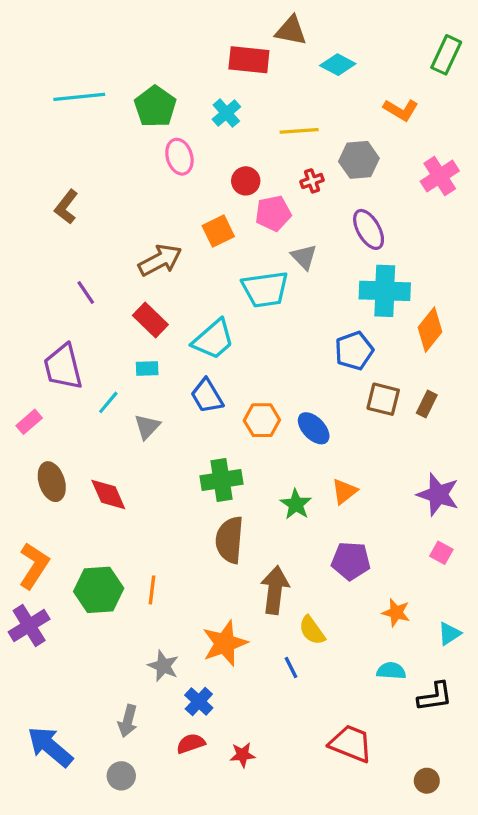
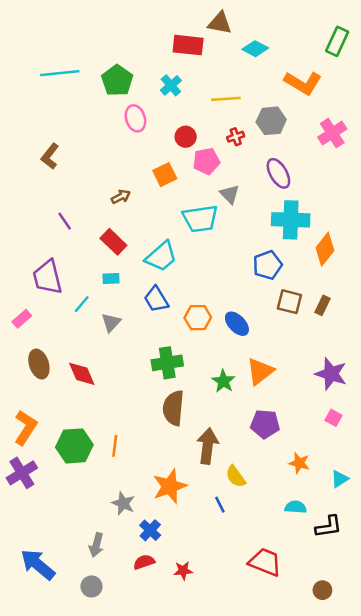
orange L-shape: (401, 110) -> (303, 83), size x1.4
brown arrow: (160, 260) -> (121, 197), size x0.6
orange triangle: (344, 491) -> (260, 371), size x1.4

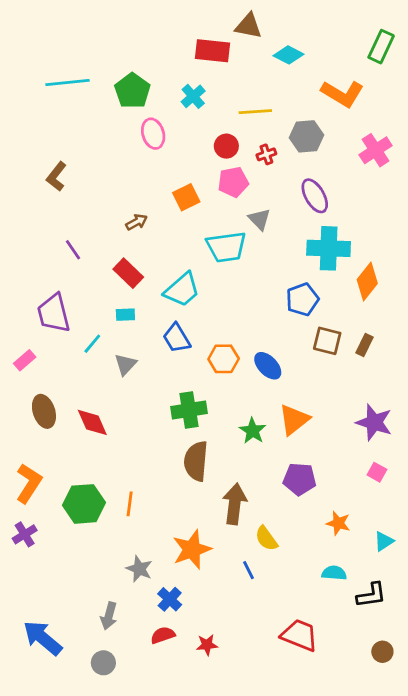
red circle: (186, 137) -> (226, 146), moved
purple cross: (22, 473) -> (25, 534), size x0.7
brown circle: (322, 590) -> (382, 652), moved

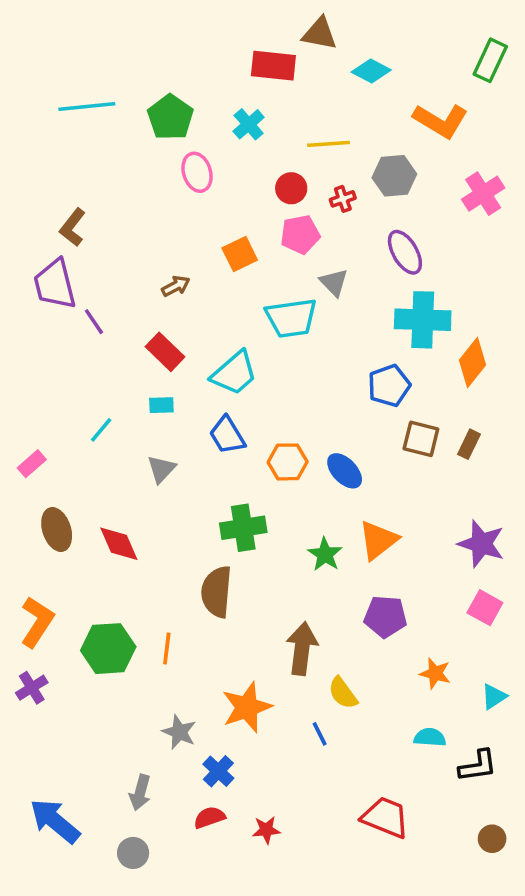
purple trapezoid: (54, 313) -> (55, 284), moved
cyan line: (92, 344) -> (101, 430), moved
brown semicircle: (196, 461) -> (217, 592), moved
pink square: (377, 472) -> (485, 608), size x1.4

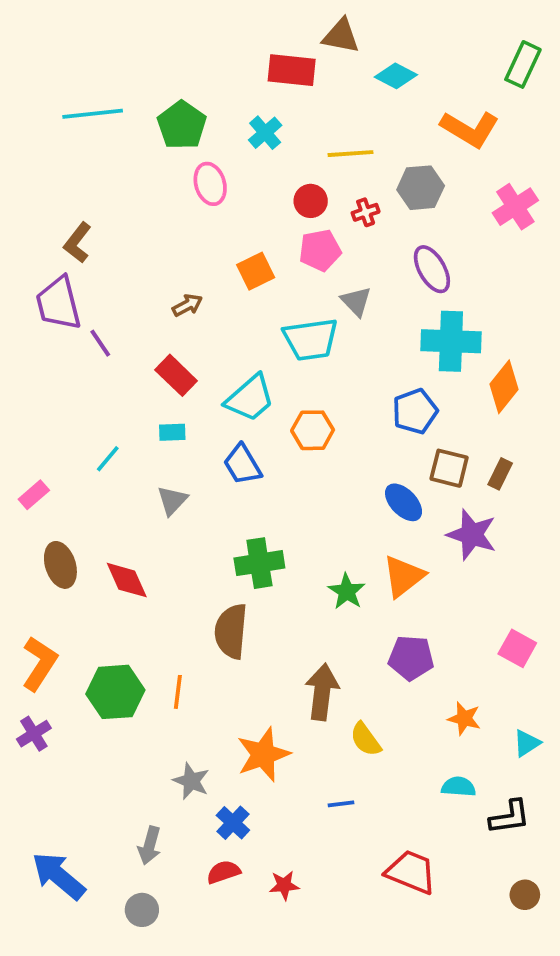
orange hexagon: (288, 462) -> (313, 430), moved
blue ellipse: (345, 471) -> (404, 502), moved
purple star: (481, 544) -> (472, 535), moved
blue line: (320, 734) -> (341, 804), moved, turned -70

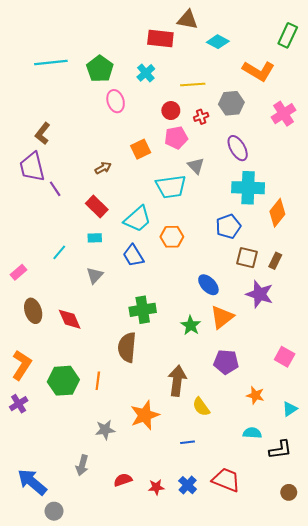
blue ellipse: (404, 502) -> (208, 285), moved
gray star: (191, 781) -> (105, 430), turned -30
blue cross: (233, 823) -> (188, 485), moved
gray circle: (142, 910) -> (54, 511), moved

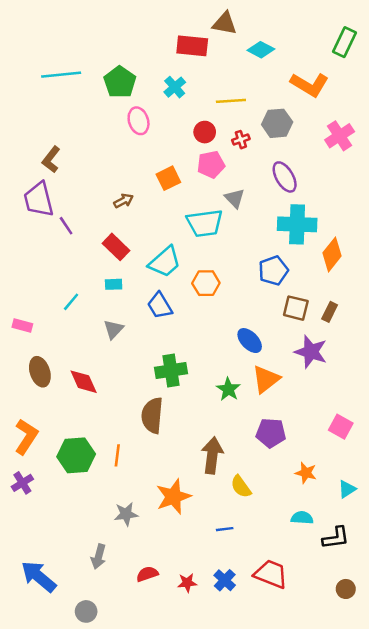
pink rectangle: (19, 272) -> (22, 326), turned 56
gray circle: (54, 511) -> (86, 611), moved

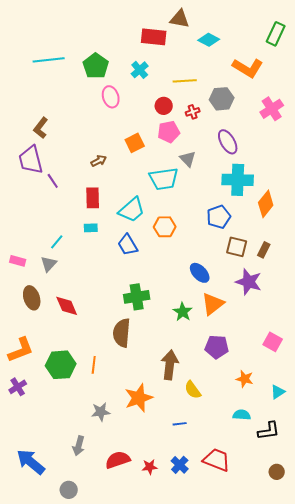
red rectangle: (116, 247) -> (93, 198), turned 45
gray triangle: (114, 329) -> (49, 264), moved
orange L-shape: (26, 437) -> (21, 350), turned 36
red semicircle: (147, 574) -> (118, 460), size x1.4

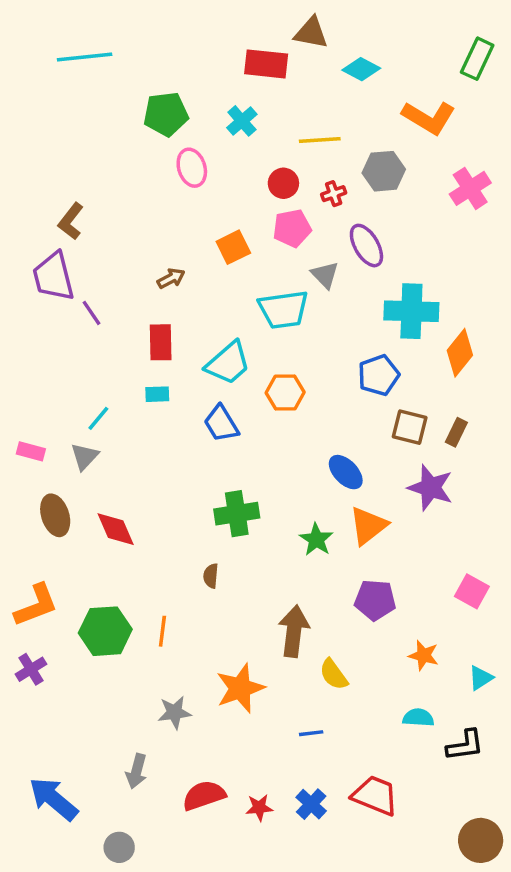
cyan line: (49, 60) -> (85, 57), moved
green pentagon: (96, 66) -> (166, 114), turned 30
purple ellipse: (228, 142) -> (366, 246), moved
brown semicircle: (122, 333) -> (211, 576), size x0.5
brown circle: (277, 472) -> (481, 840), moved, size x1.6

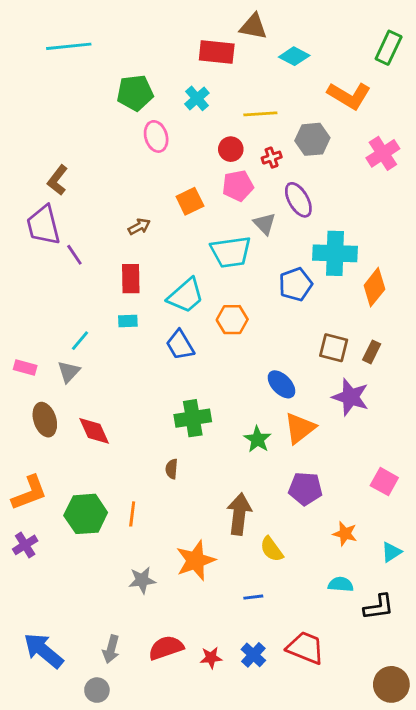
blue pentagon: (379, 375) -> (296, 284), moved
gray arrow: (136, 771) -> (111, 649), moved

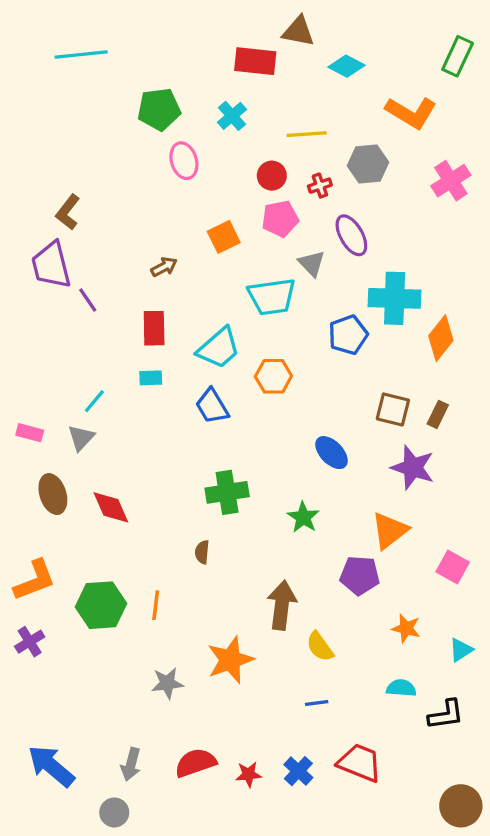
orange triangle: (300, 428) -> (390, 531), moved
blue line: (253, 597) -> (317, 703), moved

